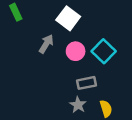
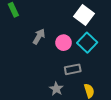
white square: (68, 18) -> (84, 15), moved
gray star: (78, 105) -> (56, 89), moved

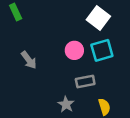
gray arrow: (39, 36) -> (29, 60), moved, turned 112
cyan square: (87, 43) -> (102, 50), turned 30

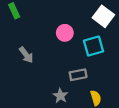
white square: (98, 18) -> (103, 16), moved
pink circle: (74, 50) -> (65, 33), moved

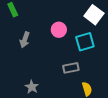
gray arrow: (26, 55) -> (25, 40), moved, turned 56
gray star: (60, 96) -> (32, 87), moved

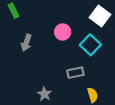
cyan square: (85, 42) -> (90, 45), turned -30
gray star: (32, 87) -> (44, 94), moved

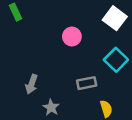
gray arrow: (26, 43) -> (31, 84), moved
cyan square: (90, 45) -> (116, 60), moved

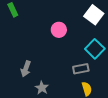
gray rectangle: (87, 83) -> (81, 69), moved

